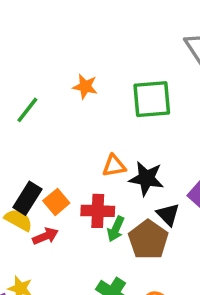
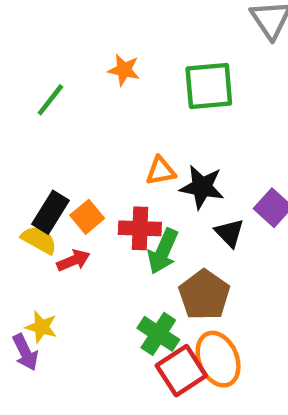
green arrow: (116, 229) -> (163, 251), size x1.4
brown pentagon: (148, 240) -> (204, 295), moved

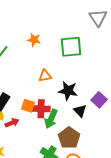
orange triangle: (161, 171) -> (45, 76), moved
orange square: (87, 217) -> (28, 106), moved, turned -32

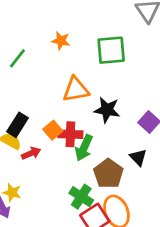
orange triangle: (45, 76) -> (76, 89), size x1.5
orange square: (28, 106) -> (53, 130), turned 32
black triangle: (80, 111) -> (138, 157), moved

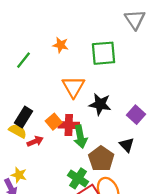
orange triangle: (76, 89) -> (73, 87), turned -50
green arrow: (84, 148) -> (80, 137), turned -35

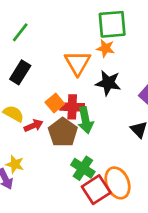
orange star: (61, 45) -> (106, 48), moved
black rectangle: (23, 117) -> (20, 72), moved
brown pentagon: (101, 159) -> (63, 132), moved

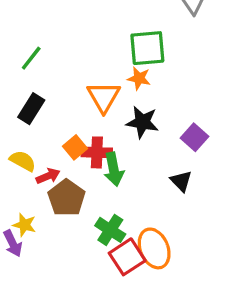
brown pentagon: (63, 132) -> (67, 198), moved

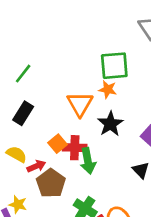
black star: (142, 122) -> (110, 124), turned 30

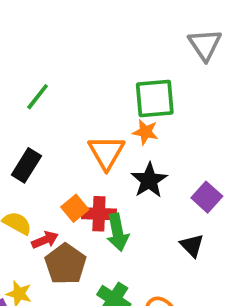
green line: (23, 74) -> (38, 97), moved

